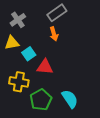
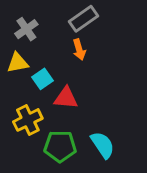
yellow cross: (19, 82) -> (28, 120), turned -36
green pentagon: (41, 100) -> (60, 146), turned 30

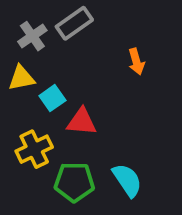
gray rectangle: (84, 19) -> (74, 23), moved
orange arrow: (79, 50) -> (136, 62), moved

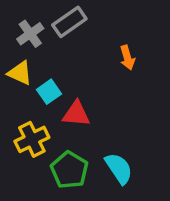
yellow triangle: (21, 78) -> (20, 73), turned 36
green pentagon: (74, 182) -> (69, 170), turned 30

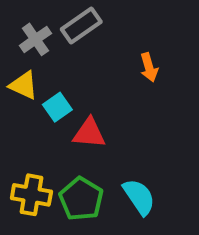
yellow cross: (32, 139) -> (31, 195), moved, turned 36

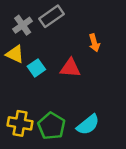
red triangle: (89, 133) -> (70, 68), moved
cyan semicircle: (139, 197) -> (88, 125), turned 85

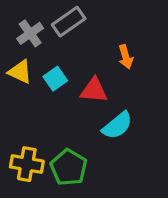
cyan square: (36, 68) -> (55, 79), moved
cyan semicircle: (88, 125) -> (117, 126), moved

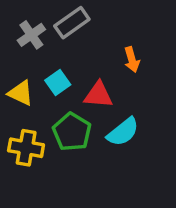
yellow triangle: (20, 72) -> (21, 93), moved
yellow cross: (27, 164) -> (26, 148), moved
green pentagon: (69, 167) -> (72, 132), moved

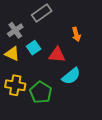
gray cross: (31, 35) -> (15, 30), moved
green pentagon: (72, 132) -> (41, 92), moved

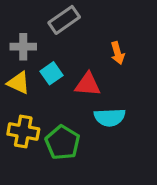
gray cross: (15, 30) -> (23, 47), turned 35
cyan semicircle: (71, 76) -> (110, 117), turned 36

